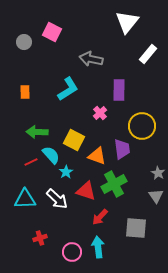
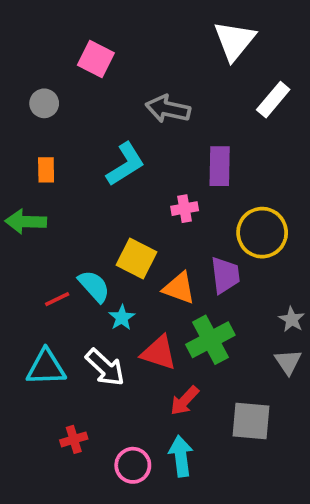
gray circle: (24, 42) -> (44, 103), moved
pink cross: (100, 113) -> (185, 209), turned 32
green arrow: (37, 132) -> (26, 222), moved

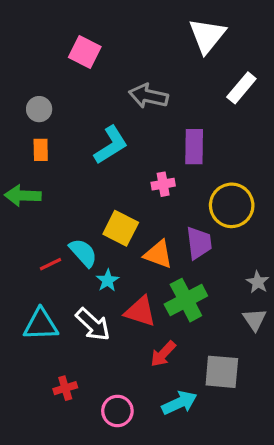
gray circle: (44, 103) -> (39, 109), moved
cyan arrow: (181, 456) -> (179, 403), moved, turned 72

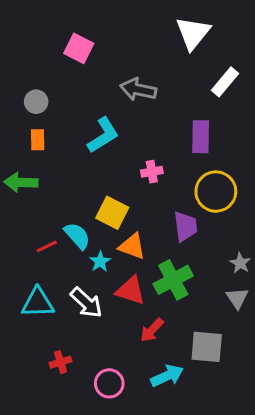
purple rectangle: (194, 147) -> (201, 137), moved
orange triangle: (158, 254) -> (132, 246), moved

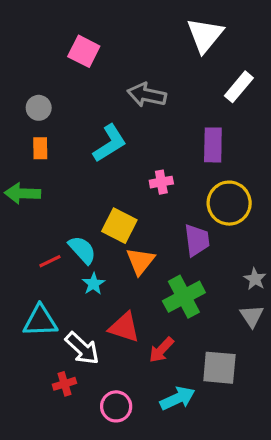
orange triangle: (132, 246) -> (140, 261), turned 48
cyan star: (100, 262) -> (94, 284), moved
red triangle: (131, 290) -> (124, 327), moved
white arrow: (86, 303) -> (82, 348), moved

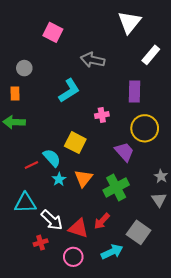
orange rectangle: (40, 148) -> (15, 94), moved
purple trapezoid: (197, 240) -> (124, 152), turned -35
orange triangle: (140, 261) -> (83, 178), moved
red triangle: (124, 327) -> (78, 228), moved
gray square: (219, 368) -> (139, 232), turned 30

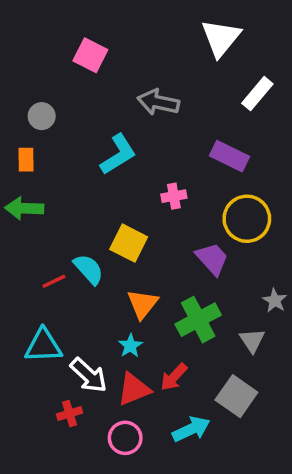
purple rectangle: (134, 92) -> (229, 156), turned -65
cyan star: (59, 179) -> (130, 346), moved
gray triangle: (159, 200) -> (252, 340), moved
red triangle: (78, 228) -> (134, 389), turned -40

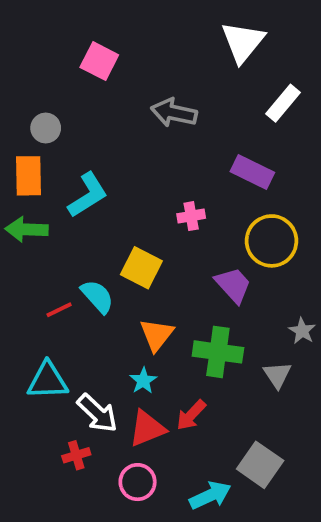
cyan L-shape: (118, 154) -> (88, 195), moved
orange rectangle: (26, 160) -> (28, 176), size x1.5
green cross: (198, 320) -> (218, 352), turned 36
gray square: (236, 396) -> (260, 465), moved
cyan arrow: (191, 429) -> (210, 495), moved

